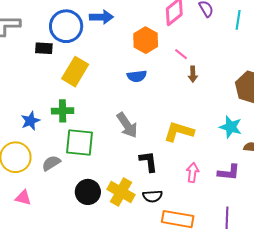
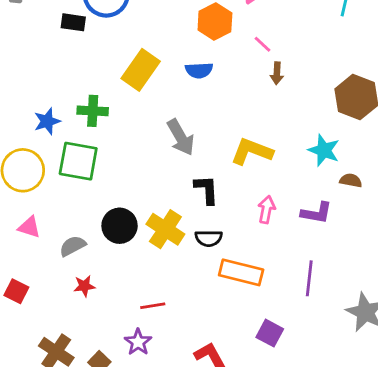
yellow rectangle: (75, 72) -> (141, 70), moved
green square: (79, 142) -> (78, 161), moved
gray semicircle: (51, 163) -> (73, 246), moved

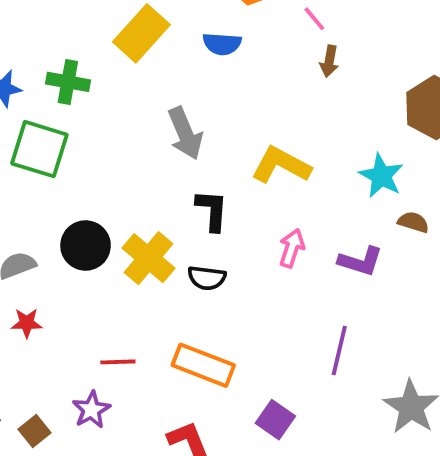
orange rectangle: (241, 272) -> (203, 365), moved

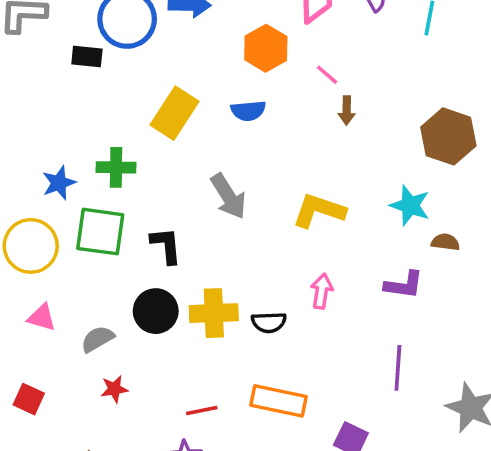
black L-shape: (212, 210) -> (166, 245), moved
pink arrow: (292, 248) -> (322, 291), moved
yellow cross: (148, 258) -> (214, 313), turned -33

